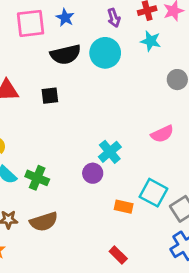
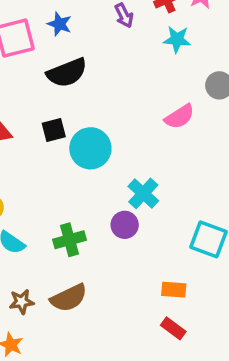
cyan circle: (105, 53) -> (90, 148), moved
pink semicircle: (162, 134) -> (179, 117), moved
green cross: (37, 178) -> (69, 240), moved, turned -30
orange rectangle: (124, 207) -> (174, 290), moved

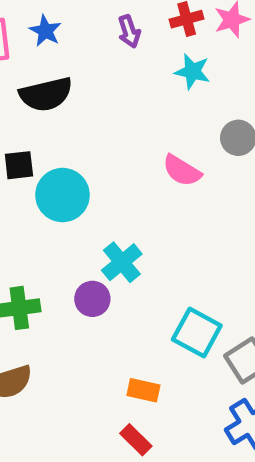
pink semicircle: (179, 117) -> (182, 171), turned 56

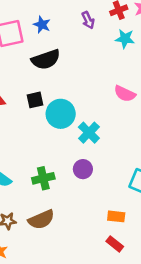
cyan cross: (122, 262) -> (89, 133), moved

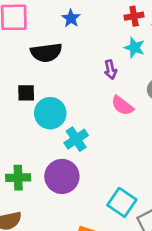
purple arrow: (88, 20) -> (110, 70), moved
blue star: (42, 25) -> (71, 18), moved
purple circle: (83, 169) -> (62, 176), size x1.6

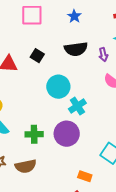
black semicircle: (46, 53) -> (76, 49), moved
black square: (26, 93) -> (37, 56), moved, turned 32

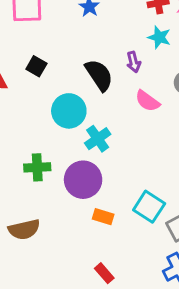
black semicircle: (76, 49) -> (99, 75), moved, turned -115
green cross: (34, 134) -> (37, 167), moved
orange rectangle: (85, 176) -> (103, 217), moved

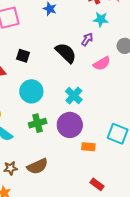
purple arrow: (134, 62) -> (87, 39), turned -120
pink semicircle: (147, 101) -> (102, 63), turned -54
cyan circle: (69, 111) -> (31, 91), moved

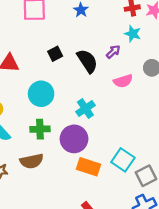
black square: (23, 56) -> (55, 54), moved, turned 32
orange rectangle: (88, 147) -> (89, 167), size x1.5
brown semicircle: (37, 166) -> (32, 161), moved

